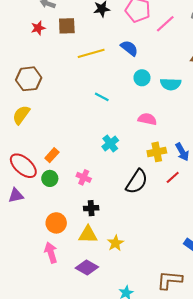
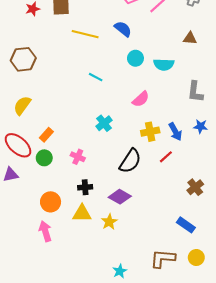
yellow line: (91, 53) -> (85, 34), turned 30
yellow semicircle: (21, 115) -> (22, 105), moved
pink semicircle: (147, 119) -> (141, 99), turned 126
purple diamond: (87, 267) -> (120, 197), moved

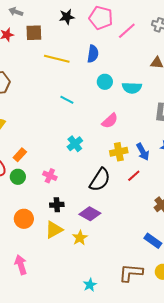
blue semicircle: (123, 29) -> (93, 54), turned 60
yellow triangle: (82, 213) -> (54, 230), turned -30
pink arrow: (45, 231) -> (21, 265), moved

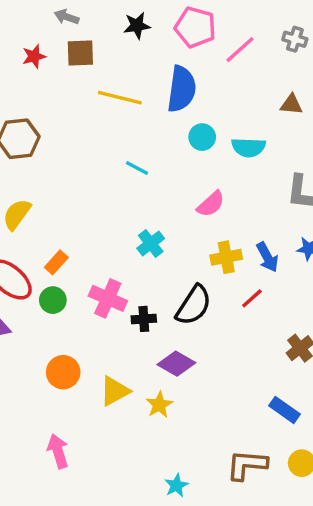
gray arrow: (16, 12) -> (67, 17), moved
blue semicircle: (93, 54) -> (182, 89), size x1.5
pink cross: (50, 176) -> (108, 298), size x1.5
black cross: (57, 205) -> (144, 319), moved

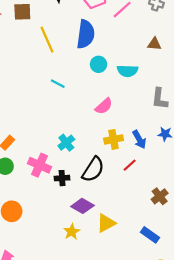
yellow line: (120, 98) -> (47, 40), turned 52
cyan cross: (151, 243) -> (66, 143), moved
yellow triangle: (115, 391) -> (106, 223), moved

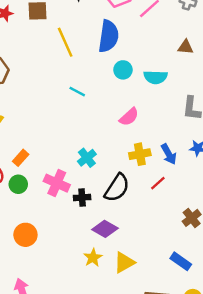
yellow triangle: (106, 223) -> (124, 262), moved

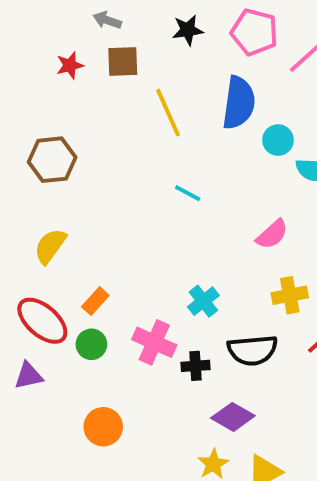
cyan circle: (123, 70) -> (278, 140), moved
black semicircle: (117, 188) -> (252, 350), turned 52

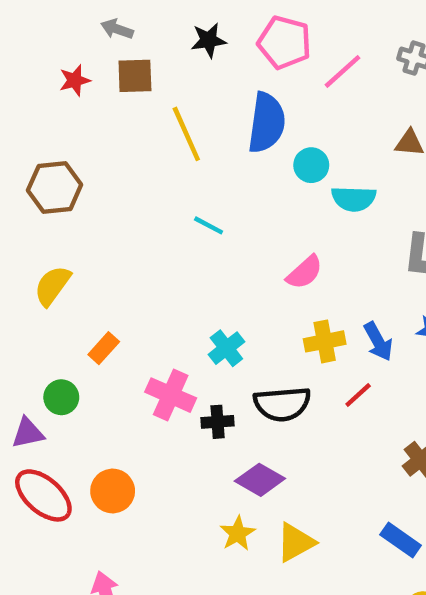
red ellipse: (42, 321) -> (43, 495), moved
green circle: (91, 344) -> (61, 397), moved

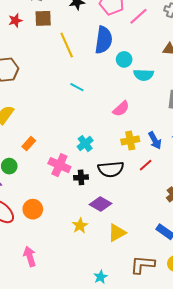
yellow star: (238, 533) -> (80, 226), moved

